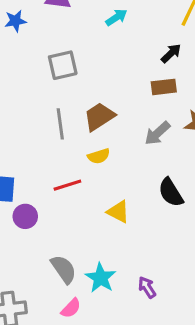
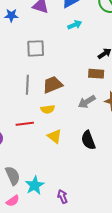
yellow triangle: (118, 212) -> (55, 136), moved

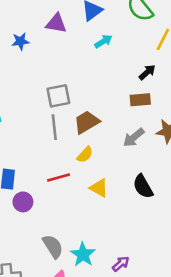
gray square: (36, 48) -> (58, 96), moved
yellow semicircle: (48, 109) -> (85, 155), turned -32
purple arrow: (63, 197) -> (121, 264), turned 80

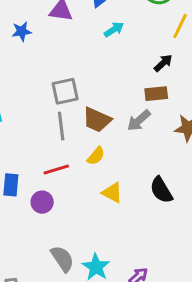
brown trapezoid: (87, 122) -> (97, 120), turned -124
gray arrow: (134, 138) -> (139, 121), moved
red line: (58, 178) -> (56, 170), moved
purple circle: (23, 202) -> (42, 202), moved

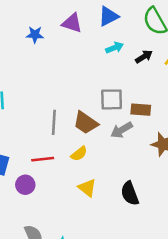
black arrow: (163, 63) -> (144, 57), moved
gray square: (65, 91) -> (112, 99), moved

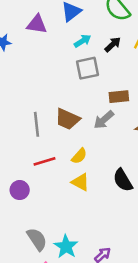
gray square: (112, 99) -> (88, 68), moved
yellow semicircle: (79, 154) -> (79, 156), moved
red line: (43, 159) -> (44, 161), moved

